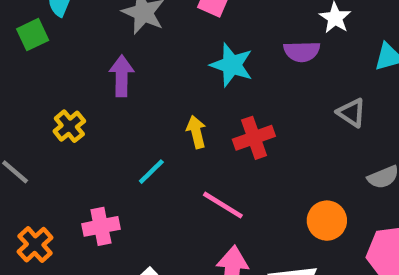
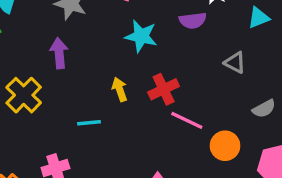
yellow cross: (69, 126) -> (24, 95), size x1.5
cyan line: (151, 172) -> (89, 123), turned 45
pink line: (223, 205) -> (187, 120), moved

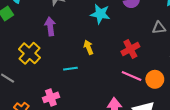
gray triangle: (235, 63) -> (159, 28), turned -32
red cross: (164, 89) -> (130, 49), moved
pink line: (187, 120) -> (132, 76), moved

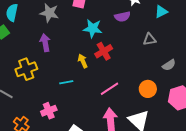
red cross: (130, 49) -> (104, 51), moved
yellow cross: (29, 53) -> (26, 69), turned 30
pink line: (132, 76) -> (109, 89), moved, turned -54

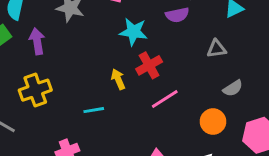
purple arrow: (45, 43) -> (37, 41), moved
gray semicircle: (169, 65) -> (233, 88), moved
pink line: (109, 89) -> (165, 99), moved

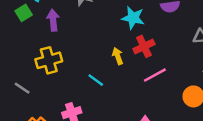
cyan line: (94, 110) -> (96, 80), turned 42

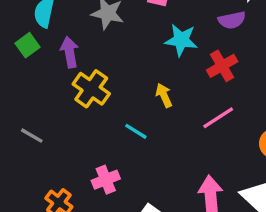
red cross: (144, 46) -> (222, 66), moved
yellow cross: (49, 60) -> (91, 89), moved, turned -35
gray line: (22, 88) -> (32, 136), moved

